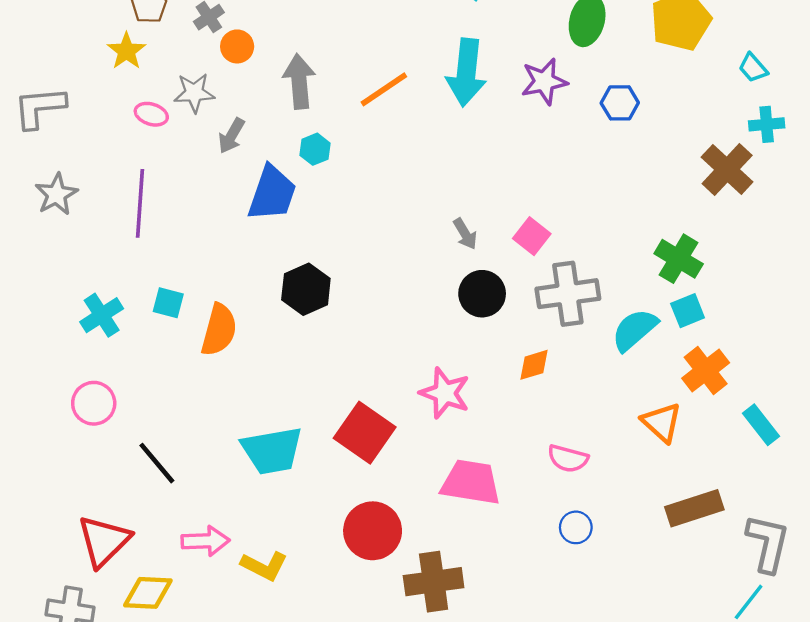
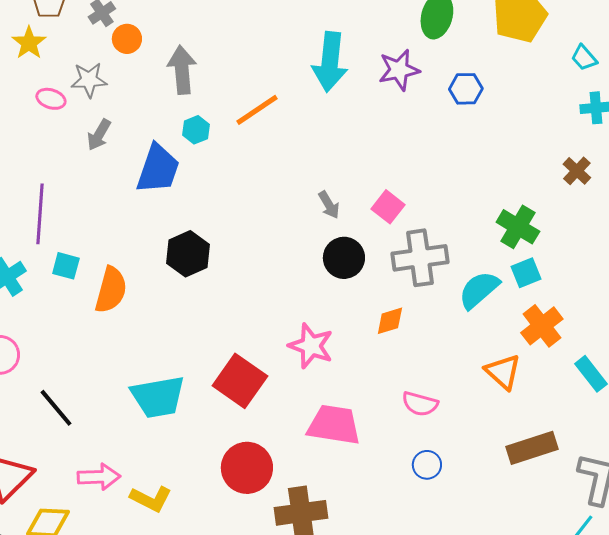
orange line: (384, 89) -> (257, 110), moved
gray arrow: (231, 136) -> (99, 135), moved
brown cross: (727, 170) -> (577, 171), moved, size x0.6
purple line: (140, 203) -> (40, 214), moved

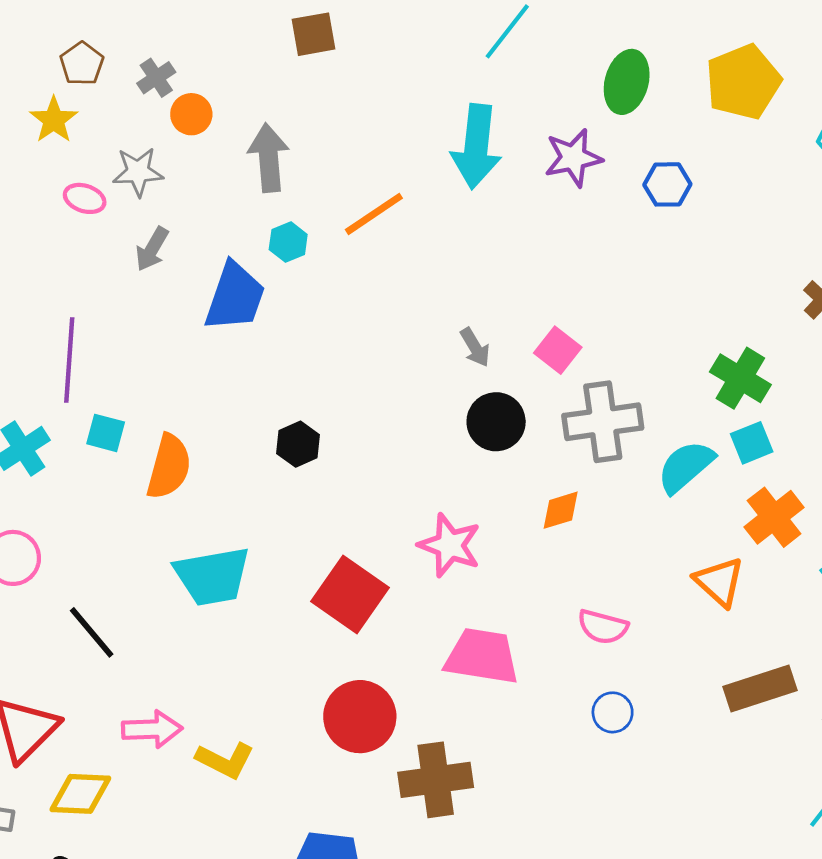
black hexagon: (188, 254) -> (298, 444), moved, size x0.7
cyan trapezoid: (158, 397) -> (212, 576), moved

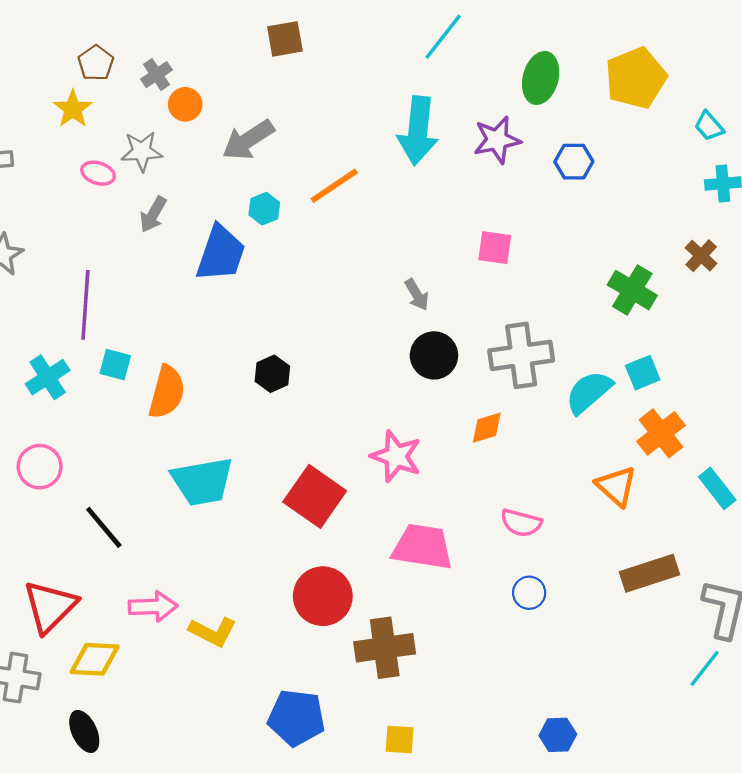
gray arrow: (269, 158) -> (248, 140), turned -118
pink square: (558, 350) -> (495, 248), moved, turned -30
green cross: (740, 378) -> (632, 290), moved

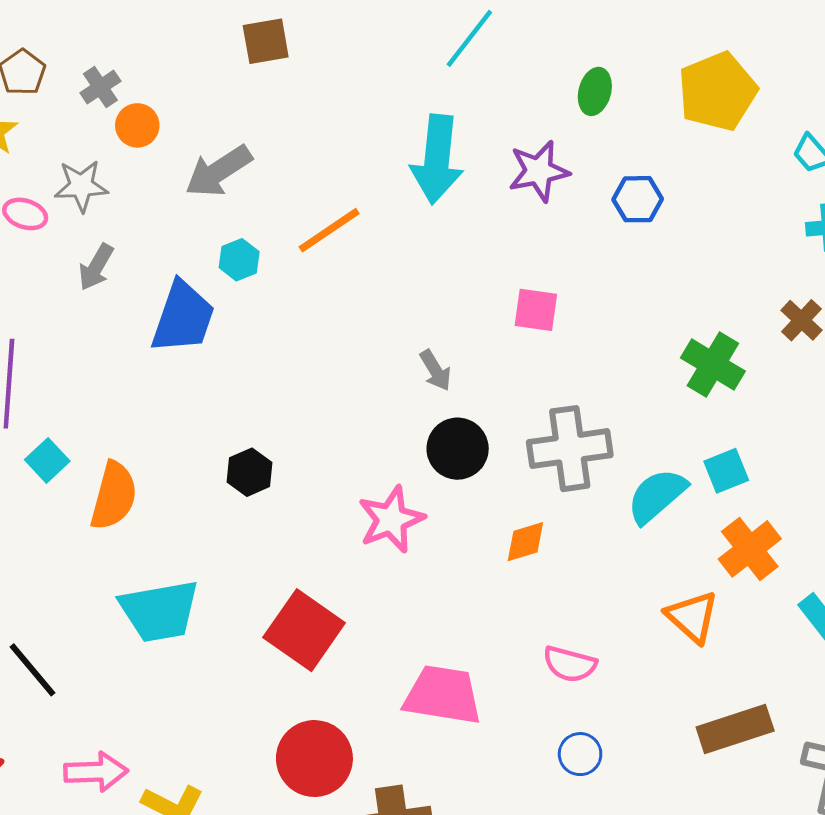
green ellipse: (541, 78) -> (595, 91), size x0.7
cyan square: (115, 365) -> (47, 460), turned 32
pink star: (396, 456) -> (391, 519), moved, turned 30

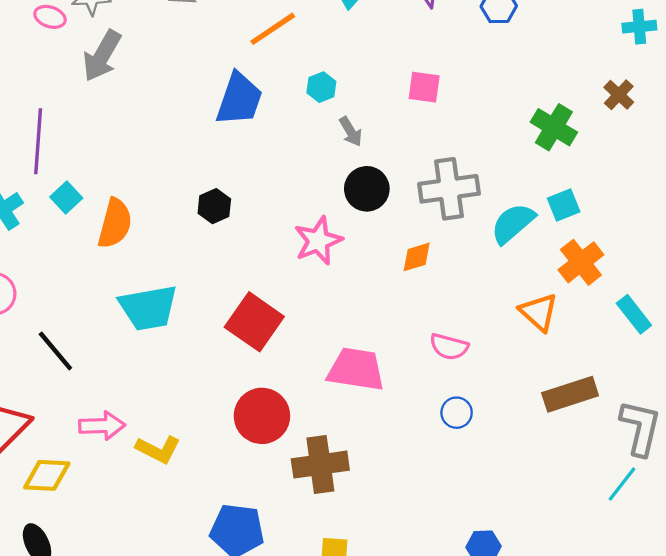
cyan hexagon: (239, 260) -> (321, 87), moved
gray arrow: (96, 267) -> (102, 56), size x1.5
blue trapezoid: (183, 317) -> (239, 99), moved

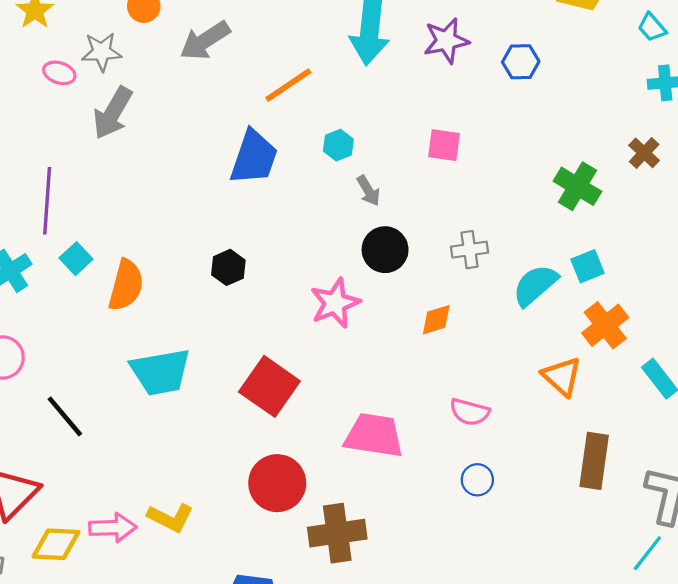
gray cross: (449, 189) -> (470, 250), size x0.6
brown rectangle: (570, 394) -> (594, 461), turned -64
pink arrow: (102, 426) -> (113, 528), moved

